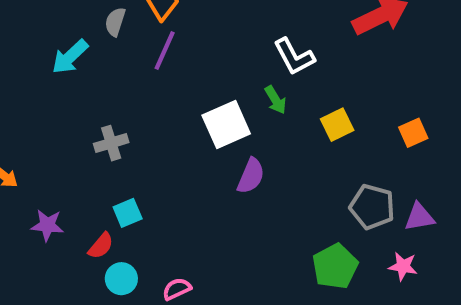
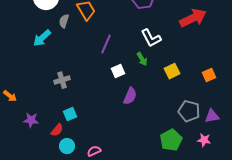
purple line: (165, 51) -> (106, 44), moved
white square: (226, 125) -> (118, 71), size x0.6

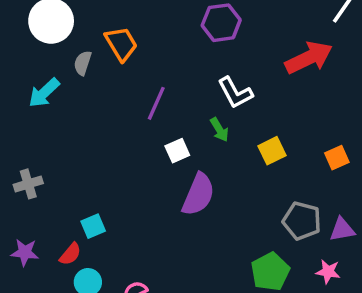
gray cross: (62, 80) -> (28, 184), moved
purple semicircle: (130, 96) -> (198, 194), size x1.4
purple star: (31, 120) -> (25, 252), moved

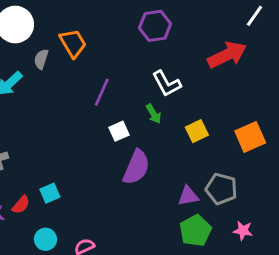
orange square: (337, 158) -> (250, 137), size x1.5
purple triangle: (342, 230) -> (188, 196), moved
red semicircle: (70, 254) -> (21, 205), moved

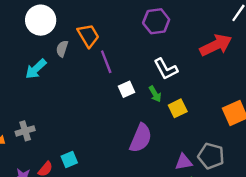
purple line: (102, 92) -> (106, 62), moved, turned -45
white square: (119, 131) -> (126, 89), moved
yellow square: (197, 131) -> (178, 108), moved

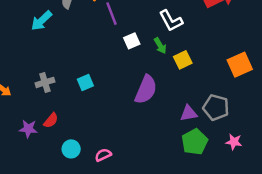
gray cross: (25, 131) -> (45, 82), moved
cyan square: (69, 160) -> (85, 82), moved

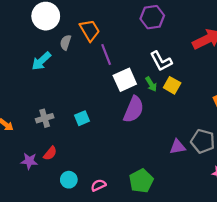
white square: (132, 41) -> (125, 80), size x1.5
yellow square: (183, 60) -> (172, 85), moved, turned -35
purple semicircle: (146, 90) -> (134, 109), moved
green pentagon: (195, 142) -> (141, 181), moved

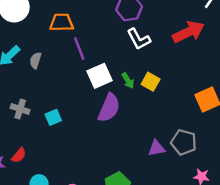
orange trapezoid: (90, 30) -> (62, 22), turned -60
gray semicircle: (65, 42) -> (35, 60), moved
white L-shape: (161, 61) -> (139, 39), moved
gray cross: (45, 118) -> (20, 109), moved, turned 35

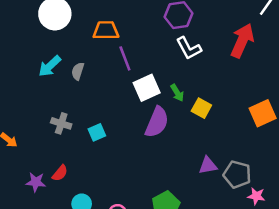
red arrow: (188, 32) -> (242, 41), turned -40
yellow square: (151, 82) -> (201, 108), moved
gray pentagon: (184, 142) -> (237, 174), moved

